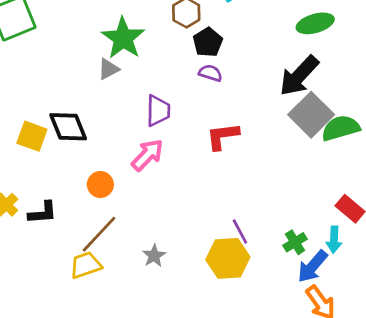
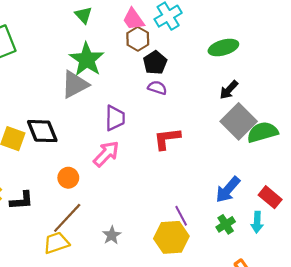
green ellipse: (315, 23) -> (223, 48), moved
gray triangle: (108, 69) -> (75, 84), size x1.6
black arrow: (299, 76) -> (229, 90), size x0.6
blue arrow: (312, 266) -> (228, 190), moved

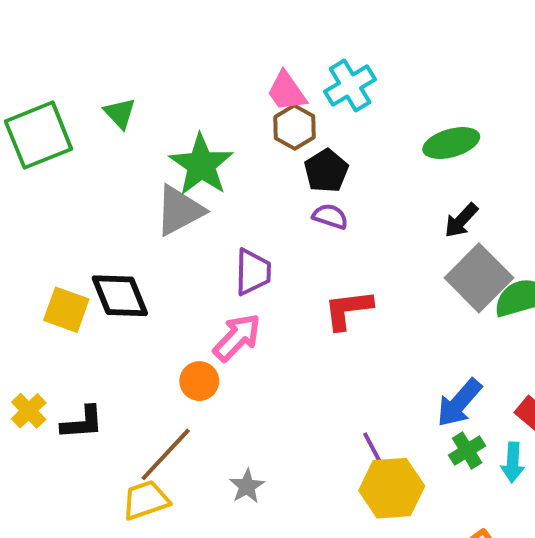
green triangle: (83, 15) -> (120, 113), moved
orange circle: (68, 178) -> (199, 381), moved
green cross: (226, 224) -> (467, 450), moved
yellow hexagon: (171, 237) -> (392, 488), moved

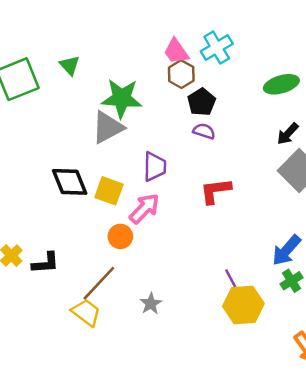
green star: (201, 165) -> (122, 98), turned -30
yellow square: (66, 310) -> (109, 191), moved
yellow trapezoid: (146, 500) -> (86, 312), turned 56

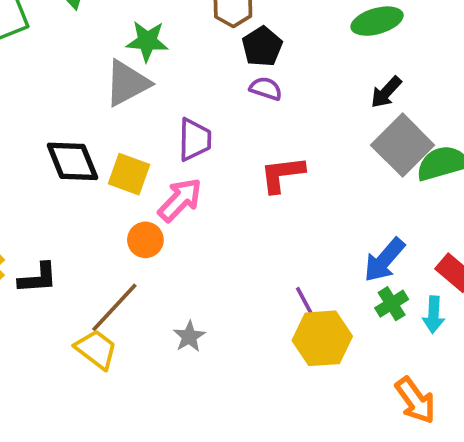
green star: (122, 98) -> (147, 41), size x0.7

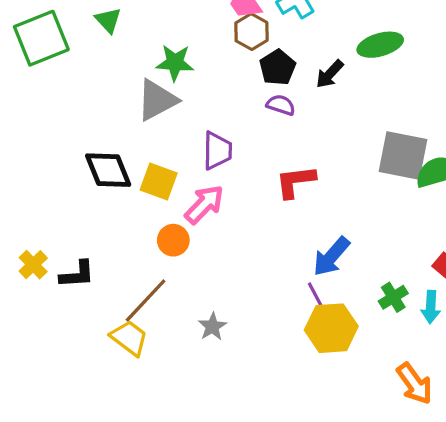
black arrow: (386, 92) -> (330, 74), moved
gray square: (403, 145) -> (403, 155), turned -34
blue arrow: (384, 260) -> (331, 256), moved

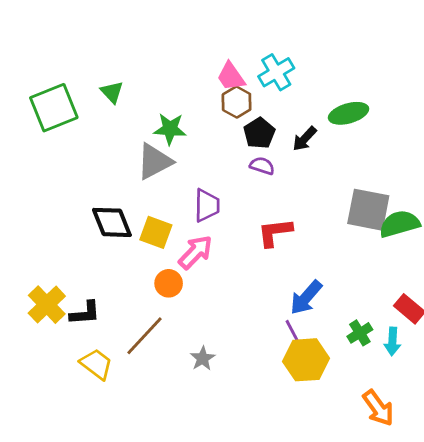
yellow cross: (33, 265) -> (47, 305), size x1.5
yellow trapezoid: (129, 338) -> (96, 364), moved

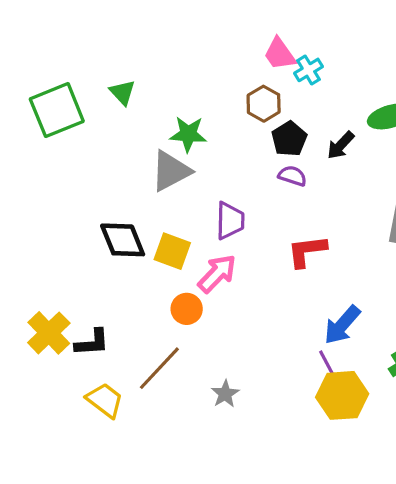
cyan cross: (276, 72) -> (308, 70), size x0.7
pink trapezoid: (231, 76) -> (280, 54), moved

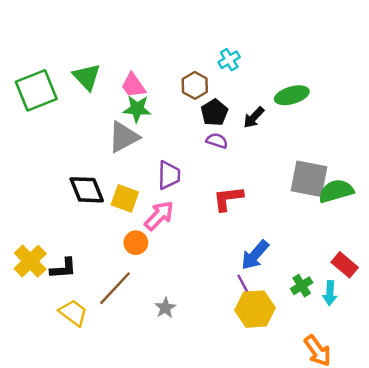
pink trapezoid: (280, 54) -> (133, 85), moved
green triangle: (123, 92) -> (87, 77), size x1.4

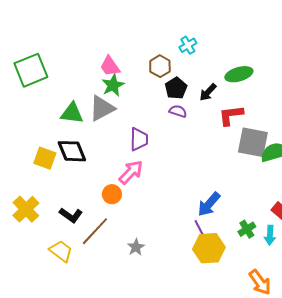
green triangle: (87, 77) -> (72, 113), moved, turned -40
green star: (137, 109) -> (113, 85), turned -30
yellow square: (125, 198) -> (45, 158), moved
red L-shape: (228, 198) -> (231, 115), moved
black L-shape: (63, 268) -> (71, 215), moved, turned 40

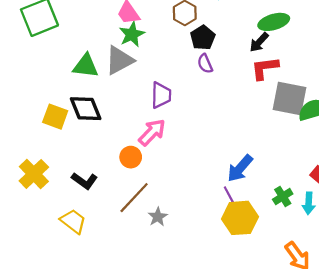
black arrow: (208, 92) -> (259, 42), moved
purple semicircle: (178, 111) -> (205, 64), turned -132
brown line: (95, 231) -> (134, 198), moved

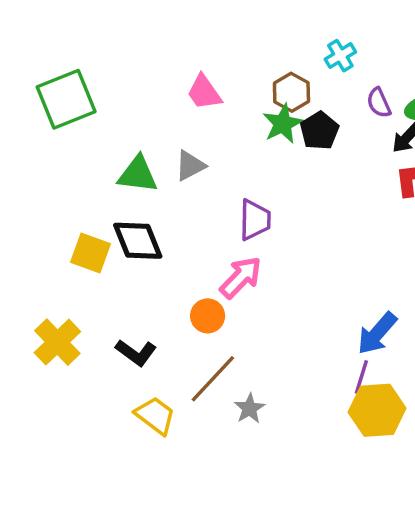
green star: (132, 34) -> (283, 124), moved
gray triangle: (119, 60) -> (190, 166), size x0.7
purple semicircle: (205, 64) -> (379, 103), moved
purple line: (230, 197) -> (361, 377), turned 45
yellow trapezoid: (73, 221) -> (155, 415), moved

